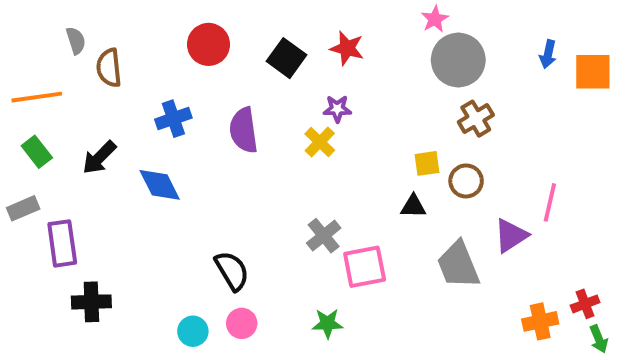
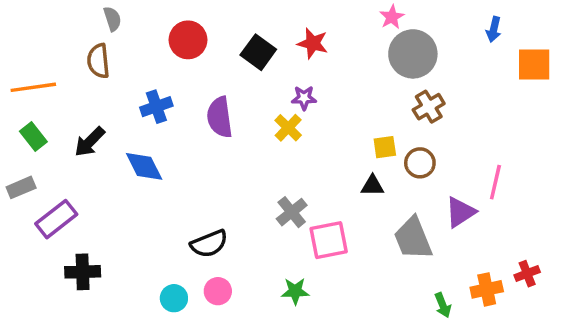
gray semicircle: (76, 40) -> (112, 19), moved
blue arrow: (548, 54) -> (494, 29), moved
purple rectangle: (62, 243) -> (56, 219), turned 60
black semicircle: (232, 271) -> (209, 244), turned 99
green arrow: (599, 339) -> (443, 305), moved

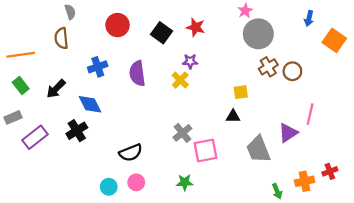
orange square: (534, 64) -> (334, 40), turned 35
brown circle: (420, 163) -> (292, 71), moved
black cross: (83, 272) -> (77, 131), moved, turned -30

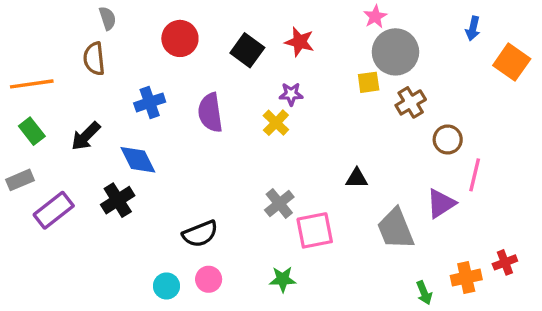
brown circle: (292, 71) -> (448, 140), moved
yellow square: (241, 92) -> (369, 82), moved

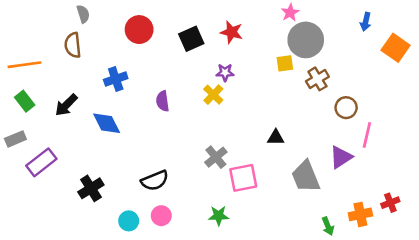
black square: (247, 50) -> (191, 39), turned 30
purple semicircle: (210, 113) -> (163, 101), moved, size x0.7
black cross: (118, 200) -> (91, 188), moved

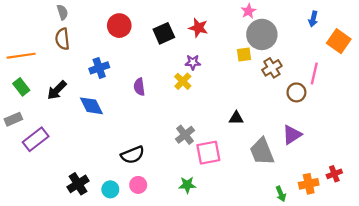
gray semicircle: (83, 14) -> (62, 12), moved
pink line: (367, 135) -> (314, 73), moved
black cross: (91, 188) -> (78, 184), moved

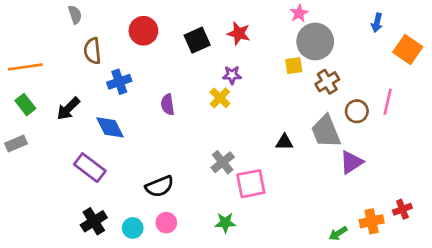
brown semicircle: (62, 39) -> (92, 51), moved
pink line: (314, 73) -> (388, 102), moved
purple rectangle: (36, 139) -> (90, 168), moved, turned 75
gray trapezoid: (262, 151) -> (326, 131), moved
green arrow: (281, 194) -> (338, 233), turned 80

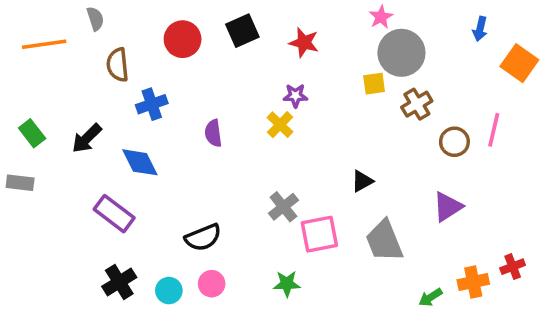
black square: (197, 40) -> (242, 31), moved
orange line: (25, 67) -> (44, 44), moved
gray trapezoid: (326, 131) -> (384, 241), moved
black triangle: (284, 142) -> (362, 181), turned -30
gray rectangle: (16, 143) -> (20, 183), turned 30

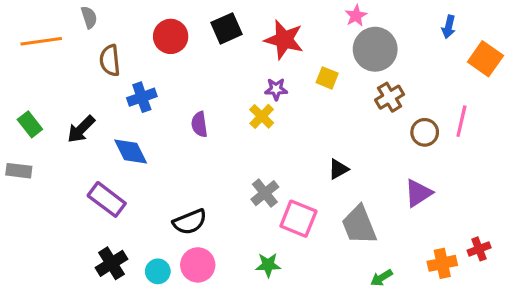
red star: (304, 43) -> (284, 40), size x1.4
yellow square: (374, 84) -> (327, 78), moved, turned 30
pink square: (319, 234) -> (298, 219), turned 33
pink circle: (212, 284) -> (198, 265), size x1.4
green arrow: (430, 297) -> (382, 278), moved

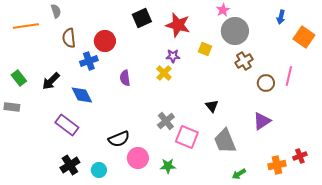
red circle: (171, 36) -> (105, 41), moved
black triangle: (338, 169) -> (212, 106), turned -40
pink circle: (198, 265) -> (138, 158), moved

